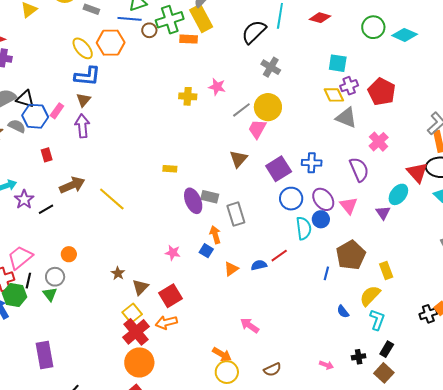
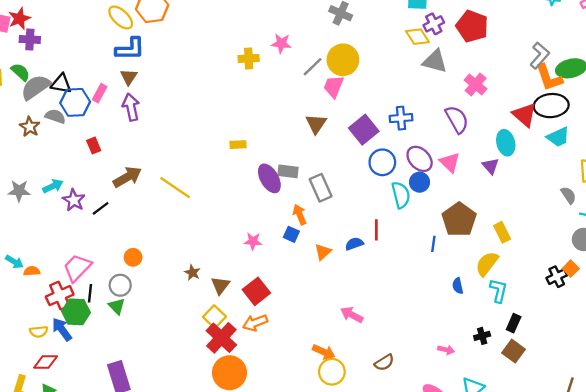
cyan ellipse: (398, 194) -> (506, 143), turned -45
red line: (279, 256) -> (376, 230), turned -48
blue semicircle: (343, 312) -> (458, 286), turned 32

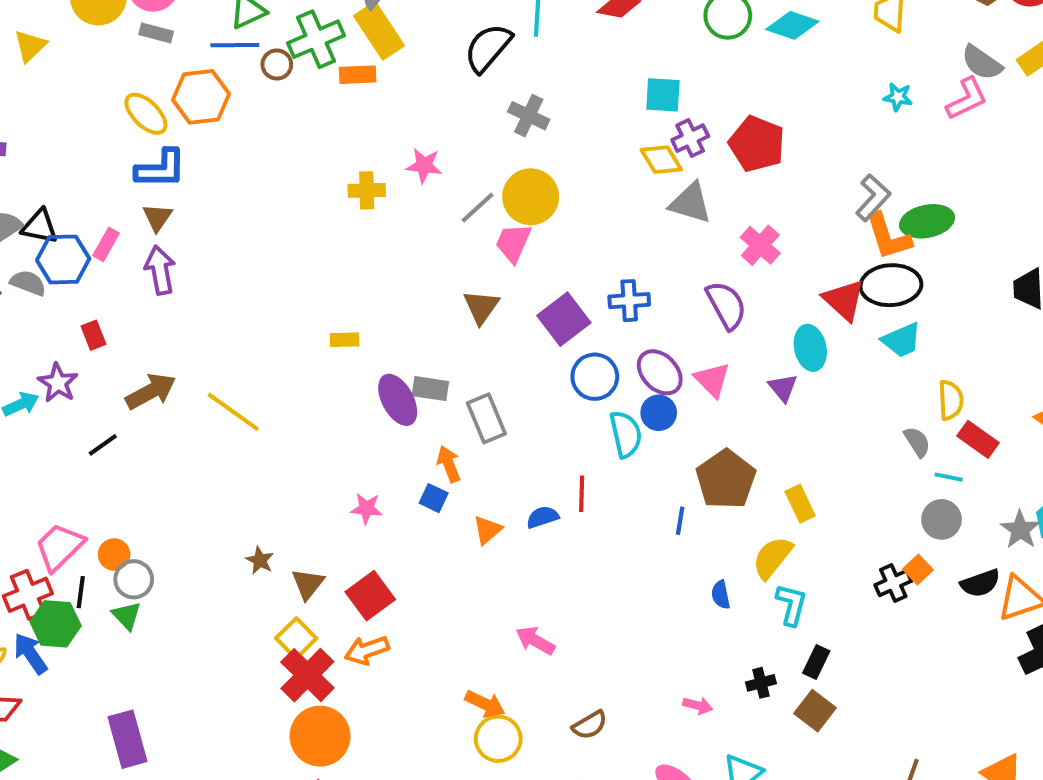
purple star: (74, 200) -> (58, 383), moved
orange circle: (133, 257) -> (114, 554), moved

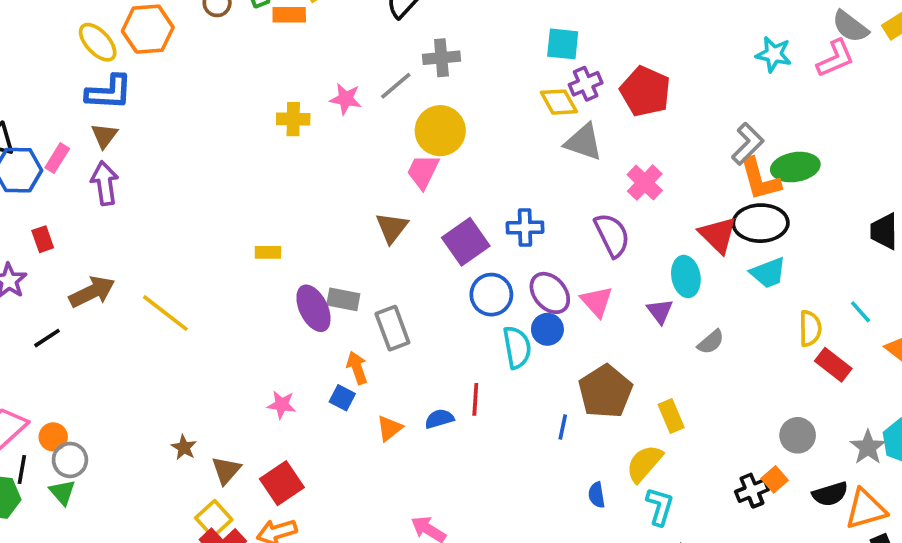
cyan star: (898, 97) -> (774, 54), size x1.4
gray cross: (529, 116) -> (441, 58), turned -33
gray line: (478, 207) -> (396, 86), moved
gray semicircle: (917, 442) -> (711, 342), moved, turned 80
cyan line: (949, 477) -> (860, 312), moved, turned 35

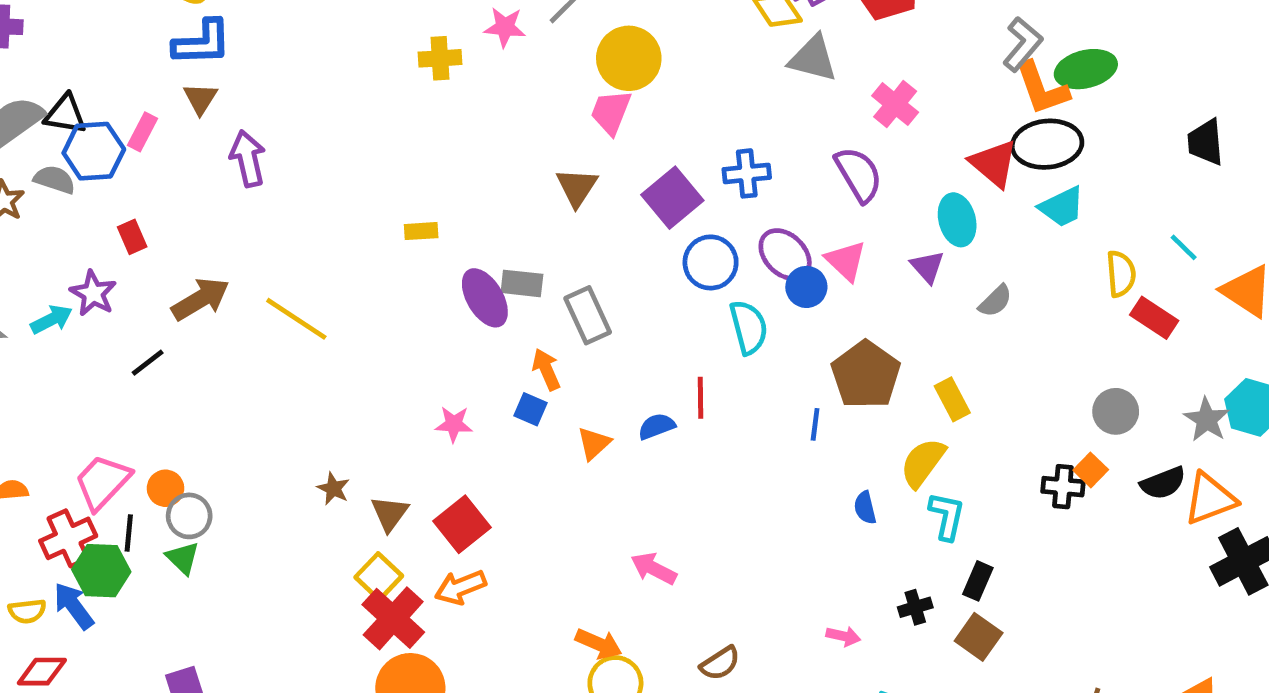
purple arrow: (105, 183) -> (248, 159), moved
blue circle: (547, 329) -> (806, 287), moved
black cross: (752, 491) -> (1063, 487), turned 32

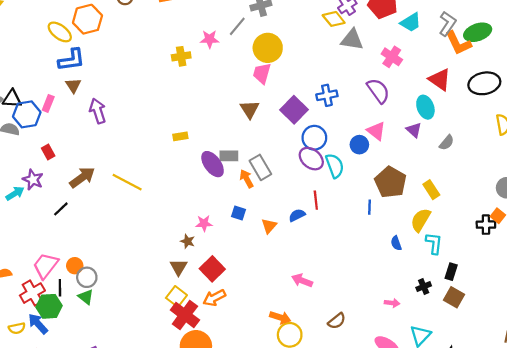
black ellipse: (1047, 144) -> (484, 83), moved
cyan trapezoid: (1062, 207) -> (411, 22), moved
purple ellipse: (785, 255) -> (311, 159), moved
orange arrow: (546, 369) -> (247, 179), moved
brown star: (333, 489) -> (188, 241), moved

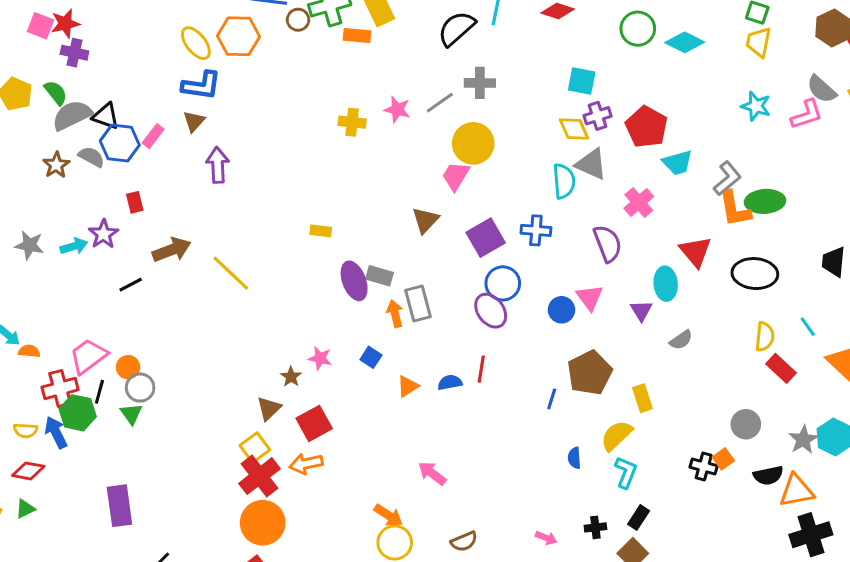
cyan semicircle: (335, 166) -> (564, 181), moved

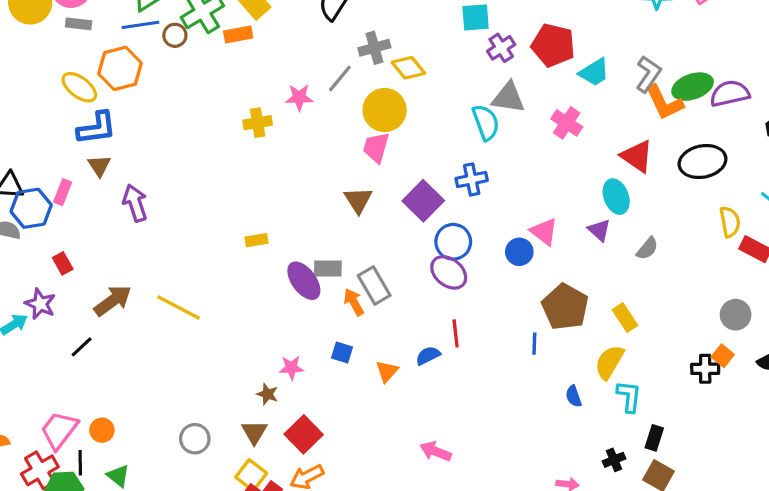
yellow diamond: (574, 129) -> (408, 68), moved
purple semicircle: (608, 244) -> (730, 93), moved, turned -66
gray circle: (140, 388) -> (195, 439), moved

